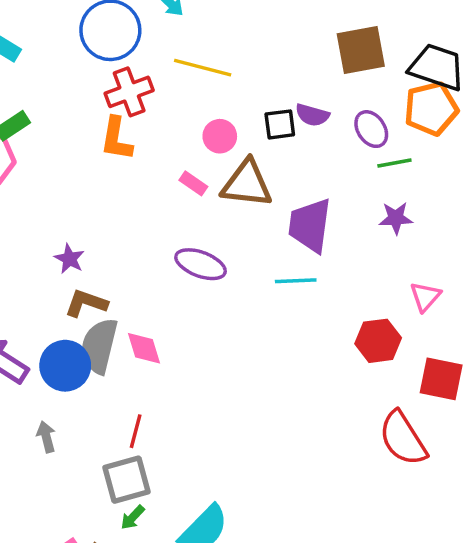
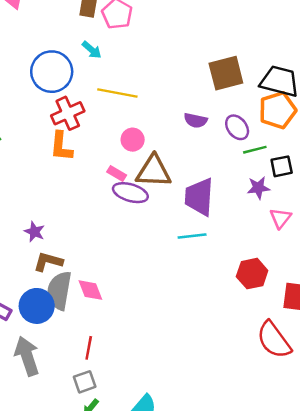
black square: (280, 124) -> (282, 166), moved
purple ellipse: (201, 264) -> (130, 193), moved
pink triangle: (425, 297) -> (280, 218), moved
gray arrow: (46, 437) -> (27, 356), size x1.8
gray square: (127, 480) -> (85, 382), size x0.7

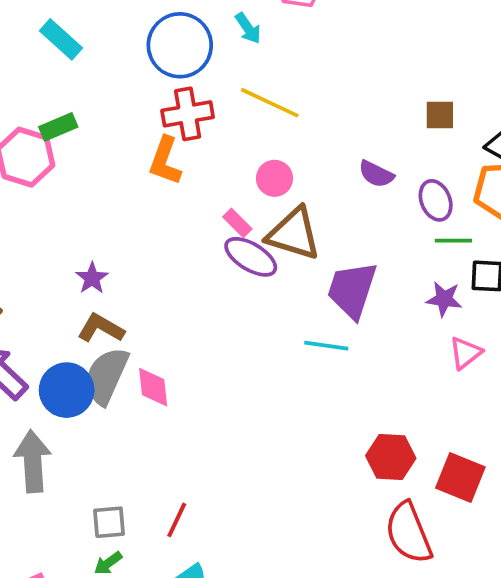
brown square: (226, 73) -> (440, 115), size x0.6
red hexagon: (252, 274) -> (391, 457), moved
red line: (89, 348) -> (177, 520), moved

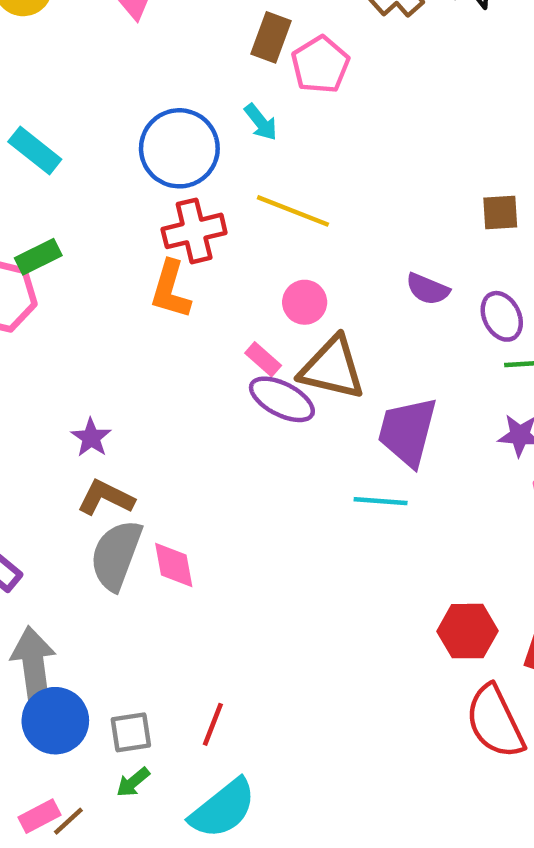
blue circle: (67, 390) -> (55, 721), moved

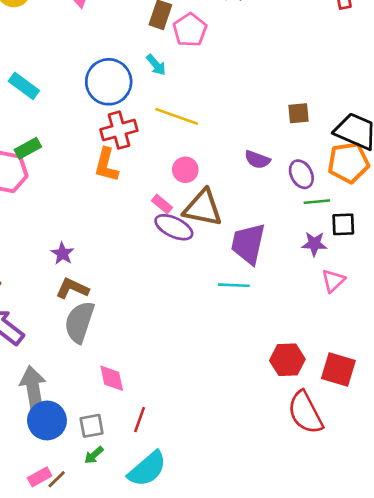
pink diamond: (174, 565) -> (112, 378), moved

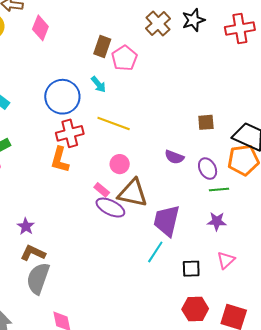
black square: (343, 224) -> (191, 269), moved
pink triangle: (333, 281) -> (226, 260), moved
cyan line: (234, 285) -> (155, 252), turned -60

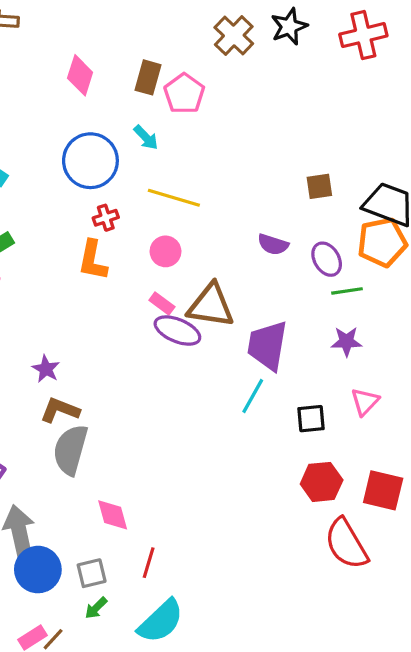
pink diamond: (40, 28) -> (80, 75), moved
red cross: (70, 133) -> (106, 218), size x0.6
pink circle: (120, 164) -> (166, 251), moved

